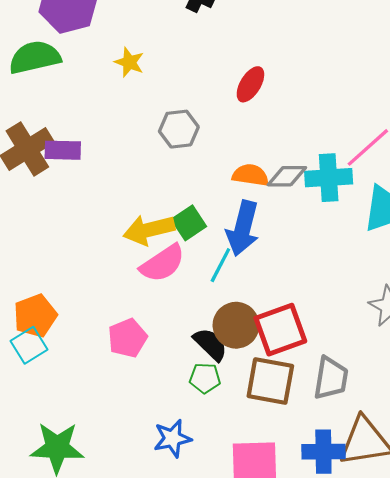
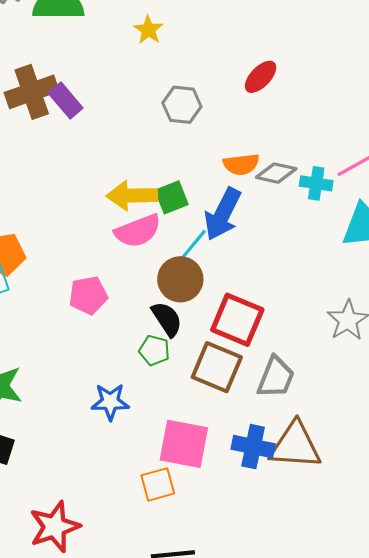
purple rectangle: (63, 150) -> (66, 100), turned 36
orange semicircle: (250, 175) -> (241, 164), turned 152
cyan cross: (329, 178) -> (316, 183), size x0.7
brown circle: (236, 325) -> (180, 279), moved
red square: (280, 330) -> (237, 320), turned 30

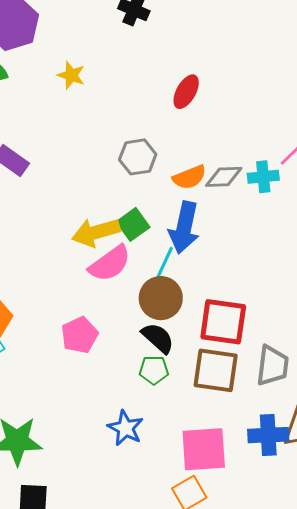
gray hexagon: (182, 105) -> (138, 157), moved
blue star: (110, 402) -> (125, 428), turned -30

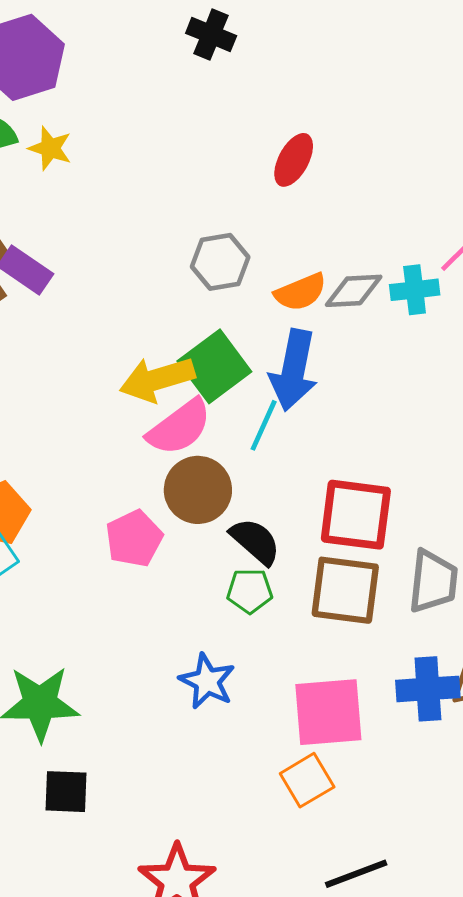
yellow star: (71, 75) -> (50, 148), moved
green square: (133, 224) -> (214, 366), size x1.4
brown circle: (161, 298) -> (198, 490), moved

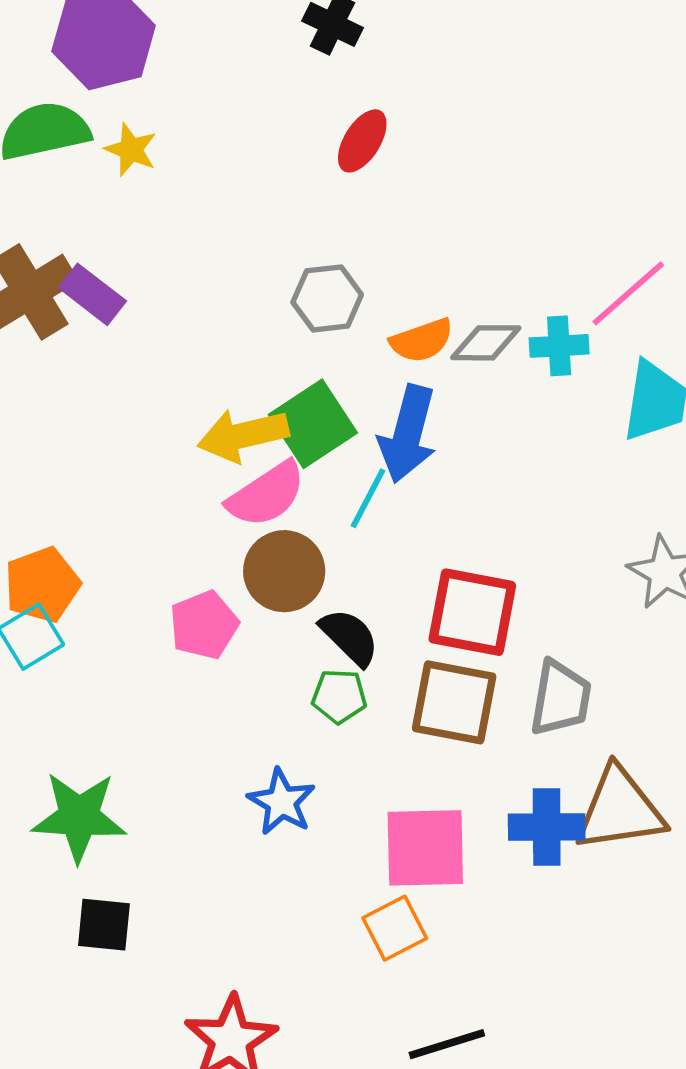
red ellipse: (294, 160) -> (362, 141), moved

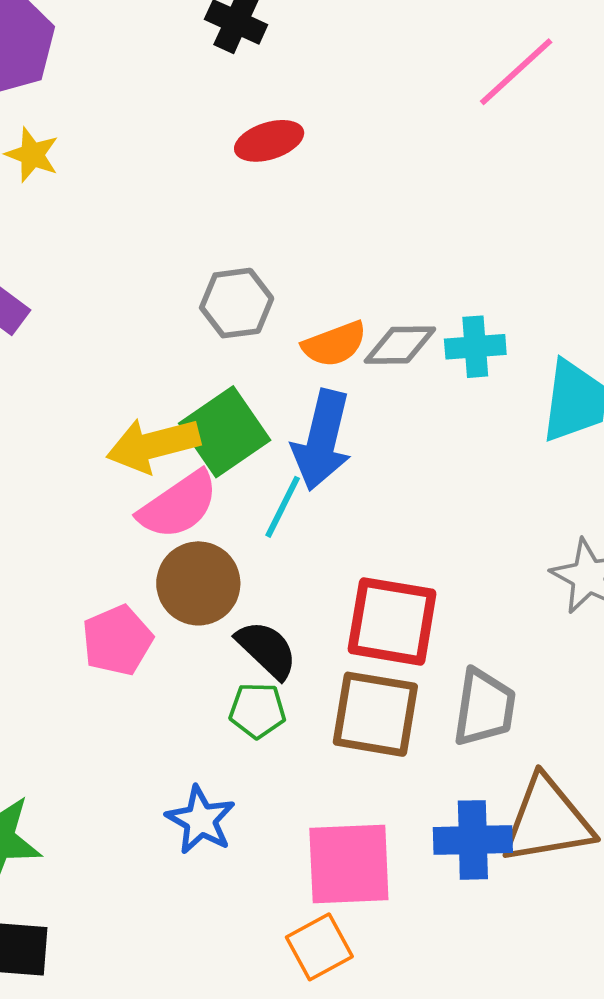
red ellipse: (362, 141) -> (269, 141), turned 42
pink line: (628, 293) -> (516, 72), moved

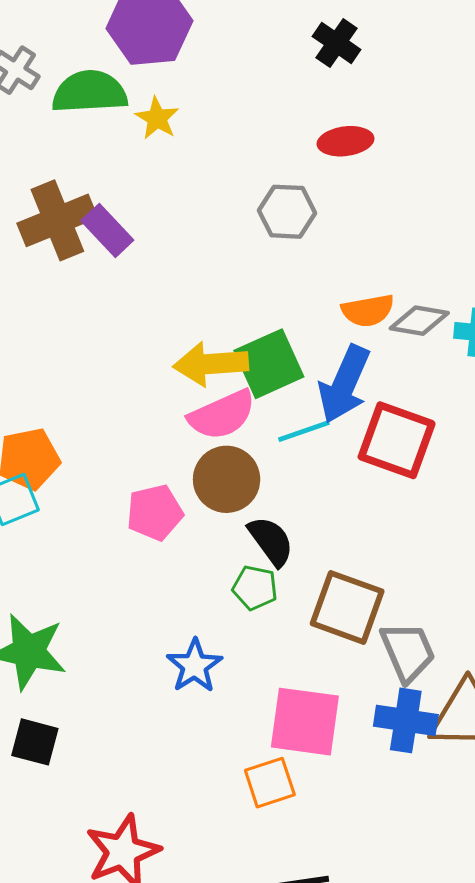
gray hexagon: (237, 303) -> (287, 212), moved
cyan line: (283, 507) -> (304, 431), turned 34
red square: (392, 621) -> (397, 440), moved
gray trapezoid: (484, 708) -> (408, 652), moved, turned -42

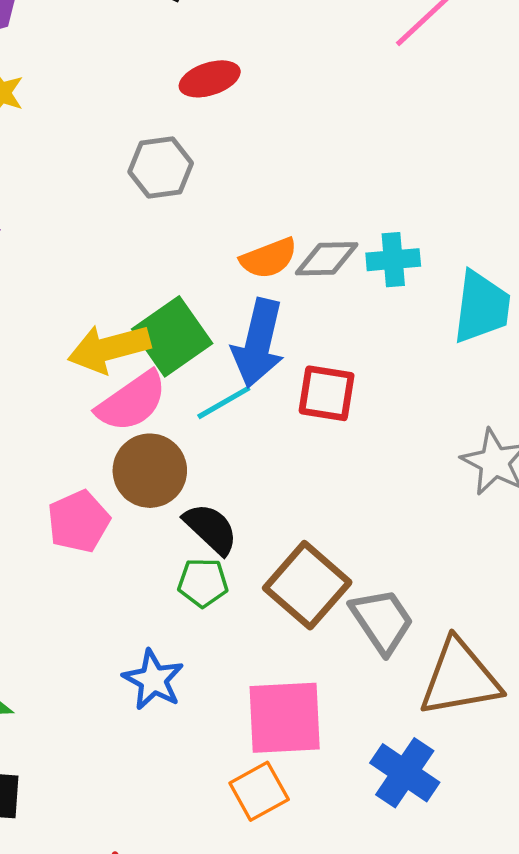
red square: (397, 440) -> (327, 393), size x0.7
brown square: (347, 607) -> (307, 585), turned 32
blue cross: (406, 720) -> (405, 773), moved, turned 36

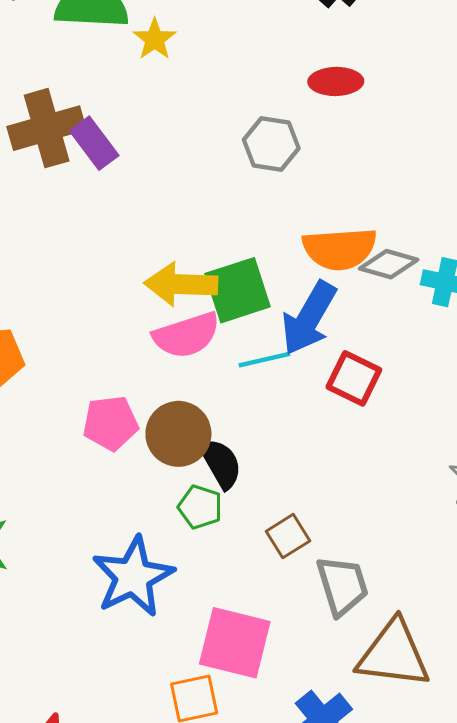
orange semicircle: (269, 258) -> (340, 249), size x1.4
brown circle: (150, 471) -> (178, 434), moved
brown square: (307, 585) -> (288, 536), size x0.6
blue star: (153, 680) -> (133, 577), size x1.5

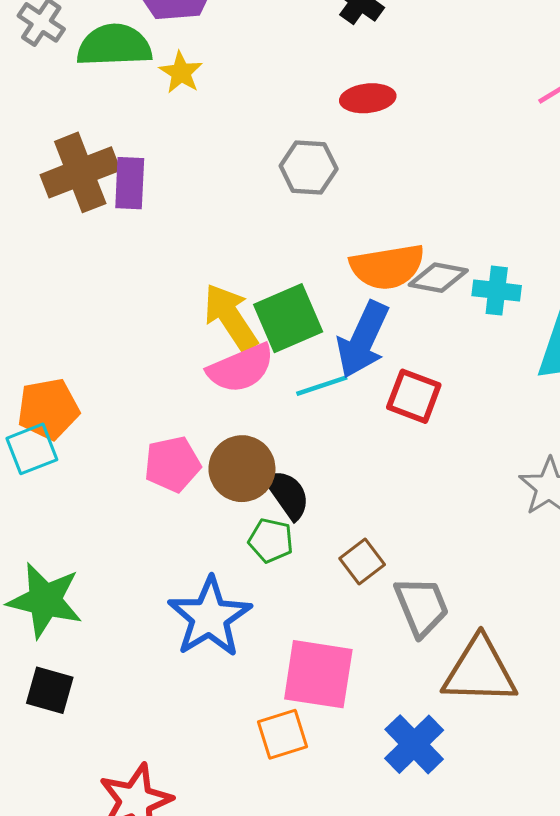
purple rectangle: (94, 143) -> (130, 183), turned 45
yellow arrow: (181, 284) -> (230, 317), turned 60

